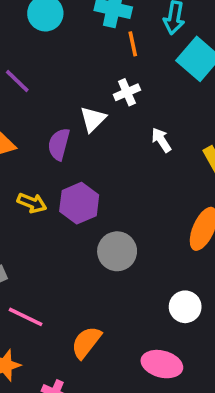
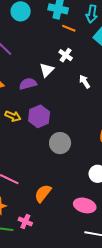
orange line: (133, 44) -> (69, 28), turned -56
white cross: (127, 92) -> (66, 55), turned -32
purple semicircle: (59, 144) -> (28, 84), turned 60

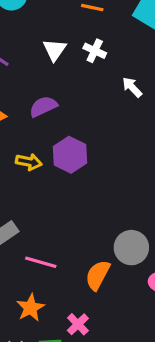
white triangle: (47, 70) -> (55, 50), moved
gray circle: (60, 143) -> (131, 248), moved
pink cross: (25, 221) -> (78, 324), turned 32

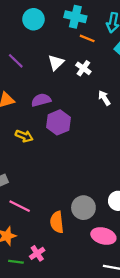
purple hexagon: (70, 155) -> (58, 122), moved
orange semicircle: (98, 275) -> (57, 222), turned -45

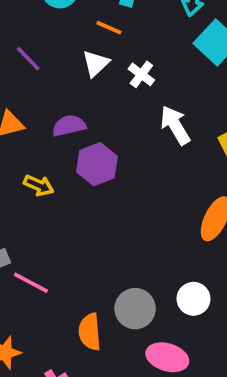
orange line: (87, 38) -> (109, 28), moved
white arrow: (104, 98) -> (175, 125), size x1.5
pink line: (20, 206) -> (31, 283), moved

